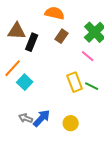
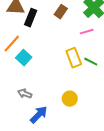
pink line: (88, 56) -> (87, 32), turned -56
blue arrow: (42, 118) -> (39, 115), moved

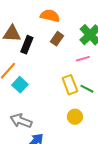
gray arrow: (25, 94) -> (21, 121), size x1.5
yellow circle: (70, 99) -> (75, 117), moved

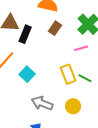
cyan square: (20, 85) -> (27, 74), moved
gray arrow: (21, 121) -> (42, 103), moved

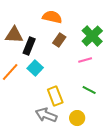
cyan square: (27, 74) -> (35, 68), moved
yellow rectangle: (68, 74) -> (55, 96), moved

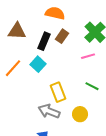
black rectangle: (29, 46) -> (44, 41), moved

